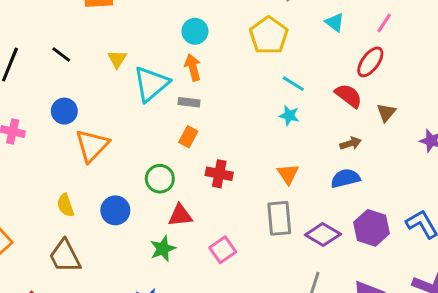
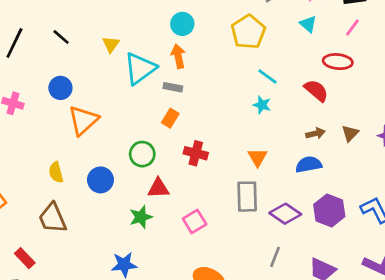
red ellipse: (370, 62) -> (338, 62), turned 56
brown triangle: (386, 113) -> (350, 133), moved

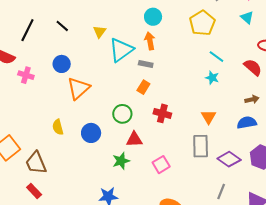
brown trapezoid: (53, 218) -> (36, 163), moved

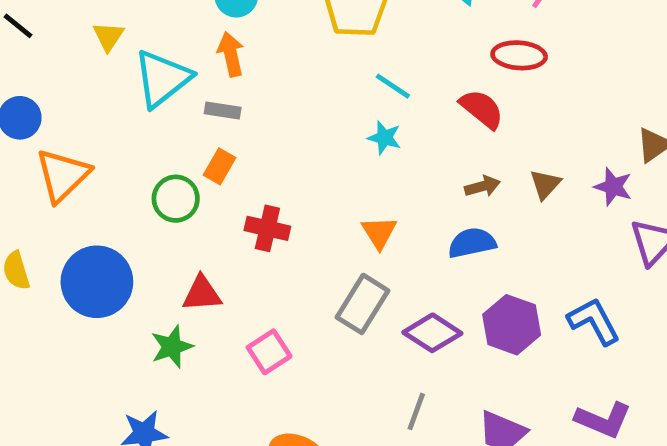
green circle: (122, 114) -> (176, 199), moved
blue circle: (91, 133) -> (97, 282), size x1.5
gray rectangle: (201, 146) -> (362, 304), turned 35

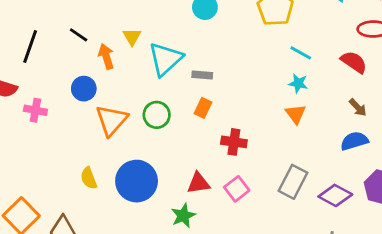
orange arrow: (231, 54) -> (106, 56), moved
brown arrow: (482, 186) -> (358, 107), turned 66
green circle: (176, 199) -> (157, 115), moved
orange triangle: (379, 232) -> (296, 114), moved
pink square: (269, 352) -> (237, 189), moved

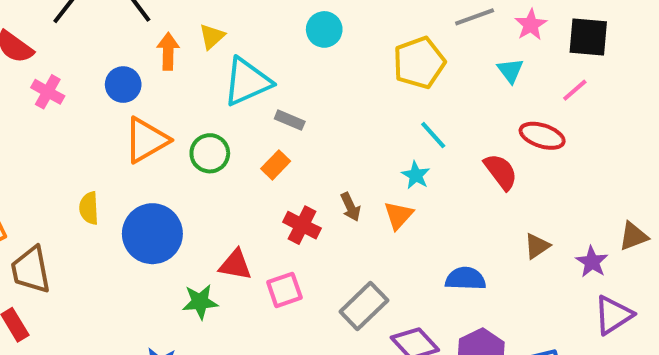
brown arrow: (358, 107) -> (351, 207), moved

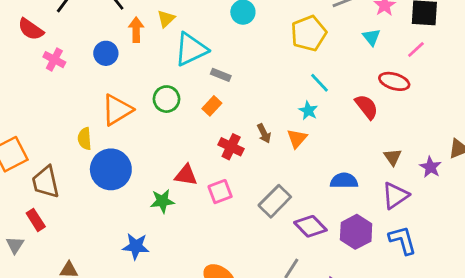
orange triangle: (146, 140) -> (117, 110), moved
blue circle: (152, 234) -> (111, 169), moved
brown triangle: (537, 246) -> (393, 157), turned -30
purple triangle: (613, 315) -> (395, 196), moved

